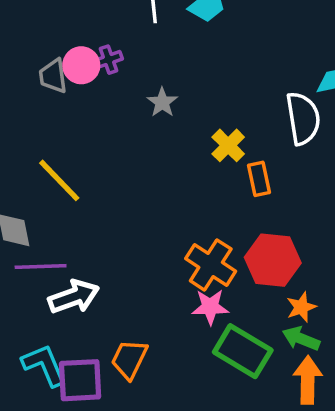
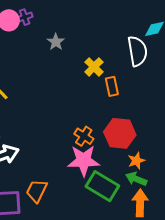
orange cross: (211, 265) -> (84, 136), size x0.7
pink star: (210, 307) -> (84, 161), size x1.5

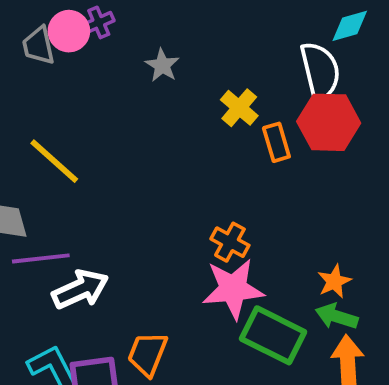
red hexagon: (120, 133) -> (329, 122), moved

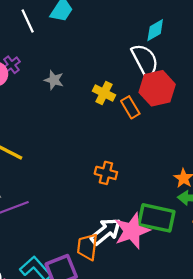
orange cross: (230, 242) -> (106, 173), moved
white arrow: (80, 289) -> (106, 231), moved
pink star: (233, 289) -> (132, 231), moved

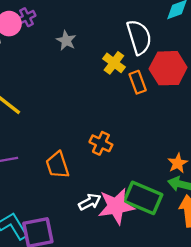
white semicircle: (145, 60) -> (139, 37), moved
white arrow: (106, 231) -> (90, 202), size x0.7
orange trapezoid: (87, 247) -> (57, 165), moved, turned -36

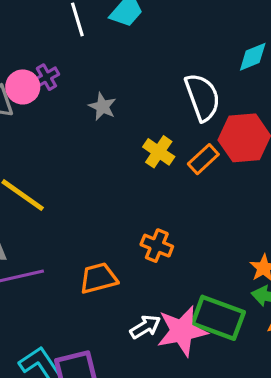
yellow cross: (114, 63) -> (159, 152), moved
orange rectangle: (138, 82) -> (203, 159), turned 70
orange trapezoid: (57, 165) -> (98, 278), turned 96

